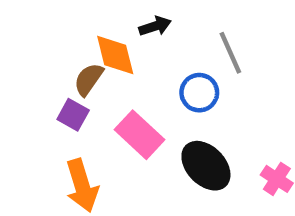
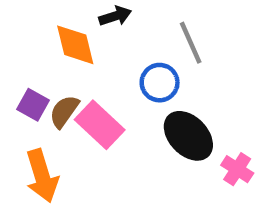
brown semicircle: (89, 79) -> (64, 111), moved
black ellipse: (206, 166) -> (188, 136), moved

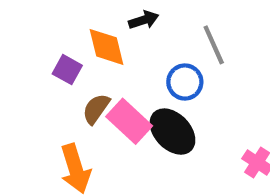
purple square: (33, 105) -> (67, 70), moved
black ellipse: (188, 136) -> (172, 132), moved

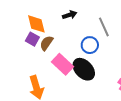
orange diamond: (106, 47) -> (36, 24), moved
brown semicircle: (96, 109) -> (46, 43), moved

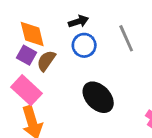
blue circle: (90, 45) -> (84, 45), moved
pink rectangle: (63, 64) -> (27, 90), moved

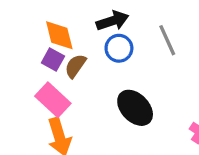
black arrow: (78, 21) -> (112, 21), size x1.4

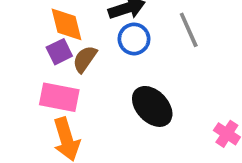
purple square: (53, 59) -> (59, 52), turned 35
pink rectangle: (53, 100) -> (59, 97), turned -32

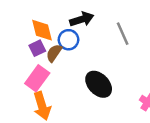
blue circle: (134, 39) -> (68, 40), moved
pink rectangle: (59, 97) -> (37, 78), turned -65

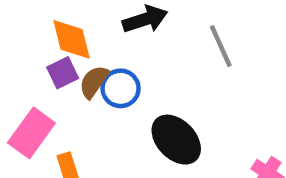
blue circle: (68, 40) -> (121, 88), moved
pink rectangle: (37, 78) -> (31, 133), moved

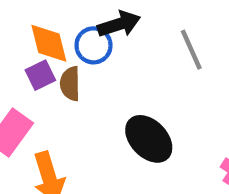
brown semicircle: (94, 82) -> (70, 84), turned -36
blue circle: (121, 88) -> (94, 45), moved

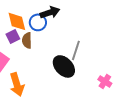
gray line: (191, 50) -> (76, 50), moved, turned 42

